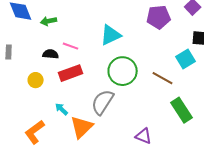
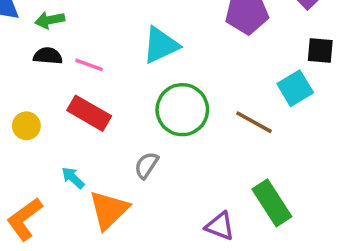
black semicircle: (51, 54) -> (48, 56), moved
red rectangle: (71, 73) -> (89, 113), turned 50
gray semicircle: (103, 102) -> (146, 165), size x0.6
green rectangle: (182, 110) -> (272, 203), moved

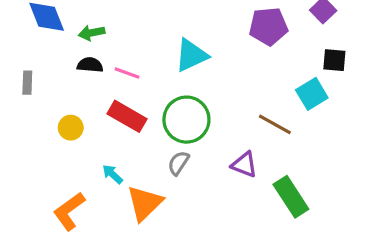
green circle: (182, 110) -> (186, 120), moved
purple triangle: (220, 226) -> (244, 165), moved

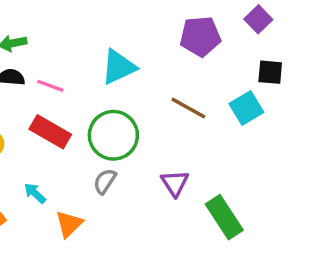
brown line: (275, 124) -> (188, 108), moved
purple triangle: (244, 165) -> (175, 183), turned 36
orange triangle: (145, 203) -> (69, 224), size x0.7

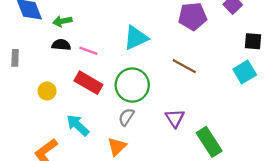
black square: (270, 72) -> (253, 41), moved
cyan square: (246, 108) -> (245, 72), moved
cyan arrow: (35, 193) -> (78, 125), size x1.5
orange triangle: (69, 224) -> (117, 147), moved

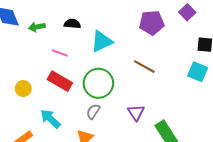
black semicircle: (61, 45) -> (72, 24), moved
cyan square: (245, 72) -> (198, 72), turned -36

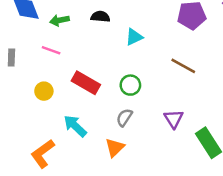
cyan triangle: (102, 42) -> (134, 37), size x0.7
pink line: (60, 53) -> (51, 50), moved
green circle: (98, 83) -> (130, 85), size x0.6

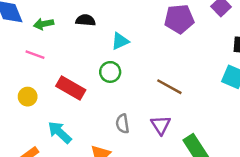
brown line: (183, 66) -> (169, 87), moved
green circle: (130, 85) -> (110, 72), moved
gray semicircle: (124, 118) -> (122, 124), moved, turned -42

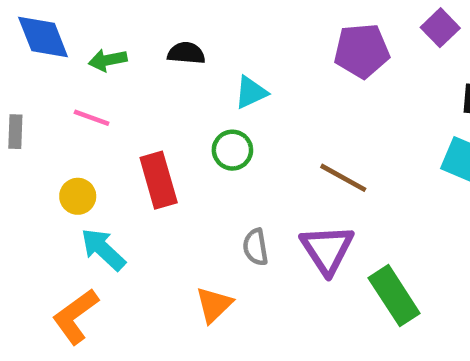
red rectangle: (71, 88) -> (159, 180), turned 44
purple triangle: (161, 125) -> (327, 249), size x1.4
cyan arrow: (60, 132) -> (103, 249), moved

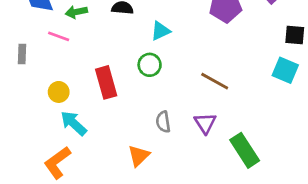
pink line: (92, 118) -> (59, 36), moved
purple triangle: (327, 249) -> (205, 123), size x0.7

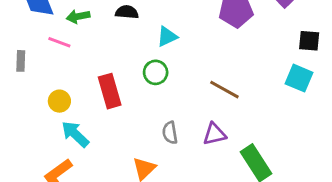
purple triangle: (205, 123) -> (214, 134), turned 50

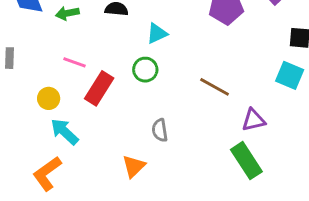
pink line: (59, 42) -> (75, 62), moved
red rectangle: (110, 91) -> (99, 88), turned 48
purple triangle: (214, 134) -> (254, 120), moved

